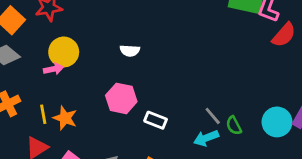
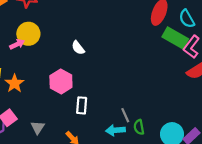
white semicircle: (130, 51) -> (78, 48), turned 32
pink arrow: (54, 69) -> (17, 44), turned -32
white rectangle: (156, 120) -> (82, 105), turned 56

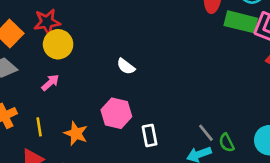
yellow circle: (28, 34) -> (58, 44), moved
orange star: (14, 83) -> (76, 133), moved

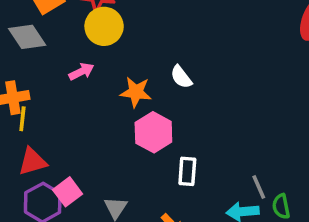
yellow line: (39, 127) -> (22, 119), moved
orange star: (76, 133) -> (136, 92), moved, turned -30

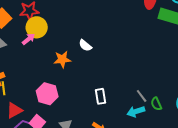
pink arrow: (81, 72) -> (29, 39), moved
pink hexagon: (153, 132) -> (47, 94), moved

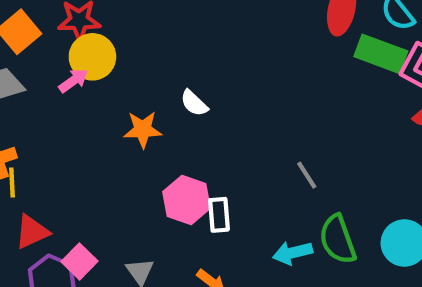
pink hexagon: (47, 94) -> (187, 200), moved
gray line: (142, 96) -> (307, 175), moved
green semicircle: (156, 104) -> (338, 239), size x1.6

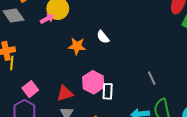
red triangle: (32, 232) -> (65, 93), moved
pink square: (80, 261) -> (30, 89), moved

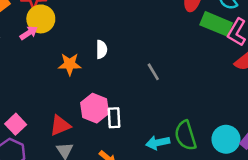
white semicircle: (103, 37) -> (102, 49), turned -136
gray line: (152, 78) -> (153, 72), moved

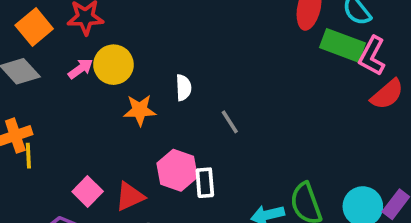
yellow circle: (41, 19) -> (113, 65), moved
gray line: (153, 72) -> (230, 122), moved
pink square: (16, 124) -> (88, 192), moved

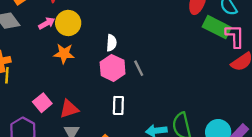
pink L-shape: (372, 56) -> (235, 36), turned 145
orange star: (140, 110) -> (64, 54), moved
pink hexagon: (177, 170) -> (113, 68), moved

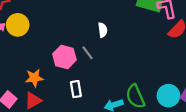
white semicircle: (111, 43) -> (103, 30), moved
orange star: (64, 54) -> (34, 78), moved

